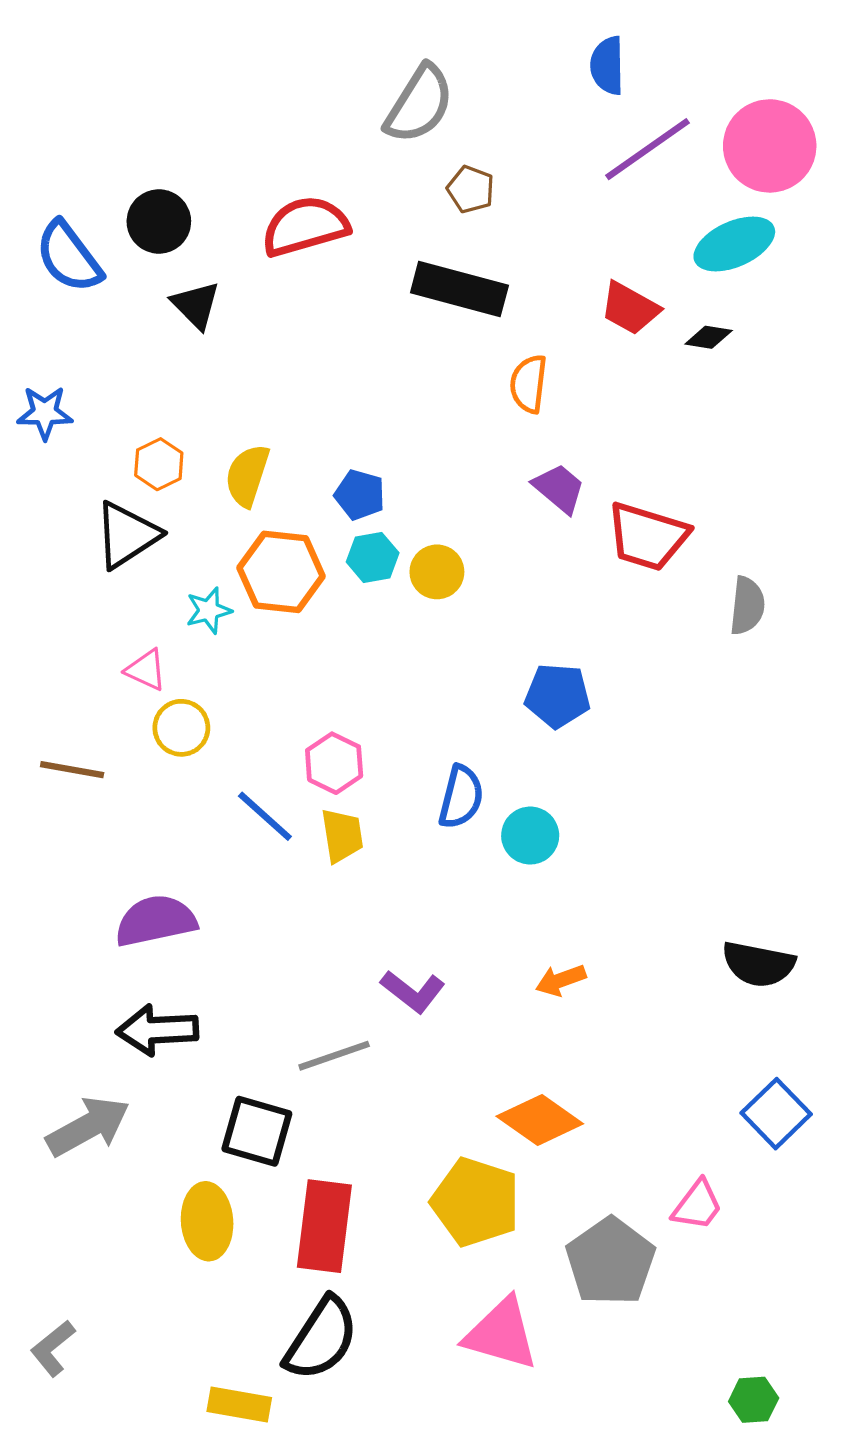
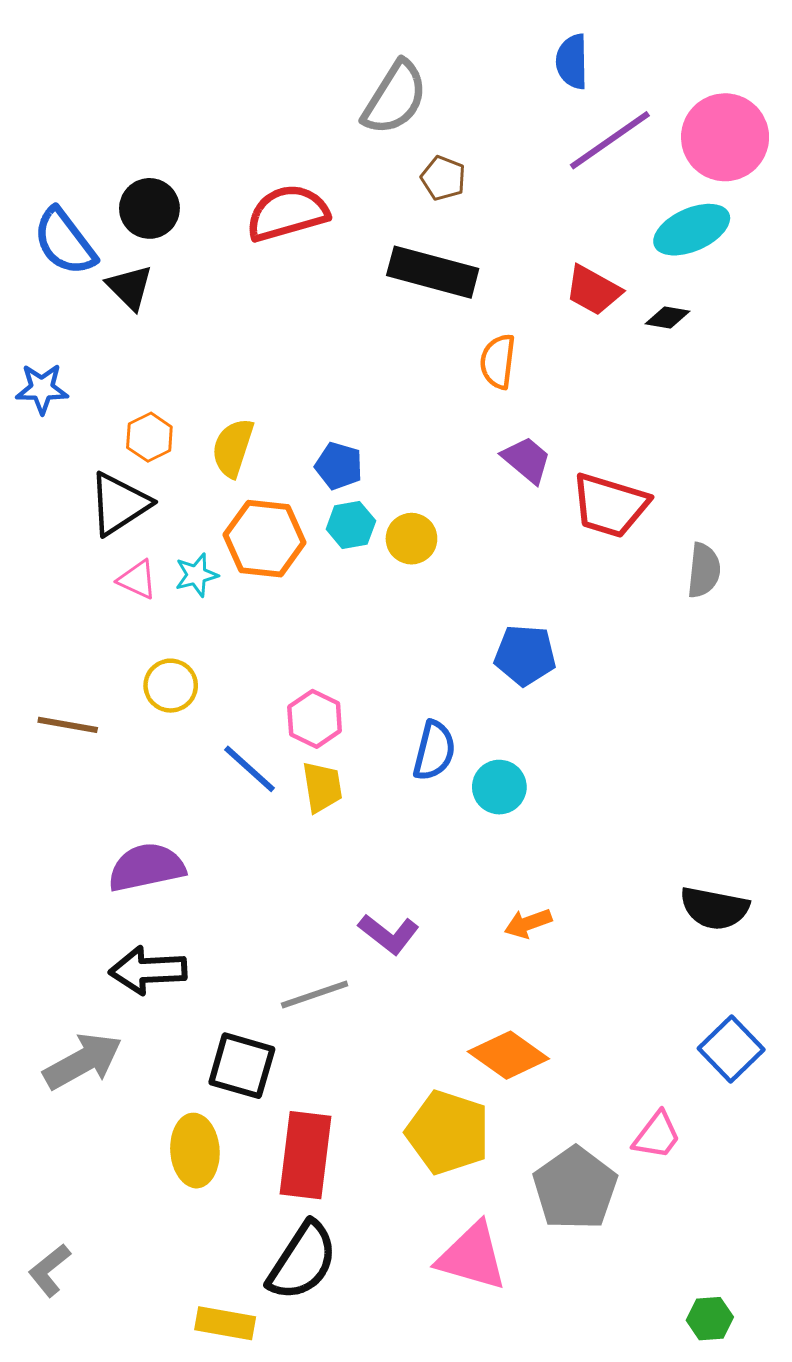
black triangle: (196, 305) -> (130, 287), moved
pink triangle: (146, 670) -> (137, 580), moved

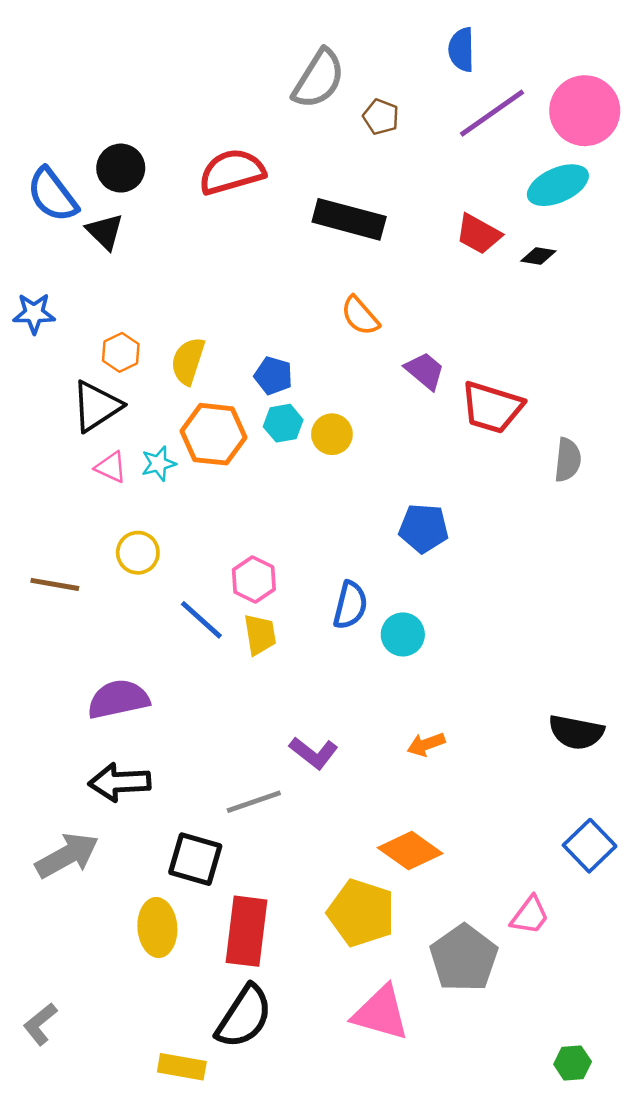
brown pentagon: (443, 178) -> (381, 117), moved
orange semicircle: (498, 361) -> (360, 316), moved, turned -48

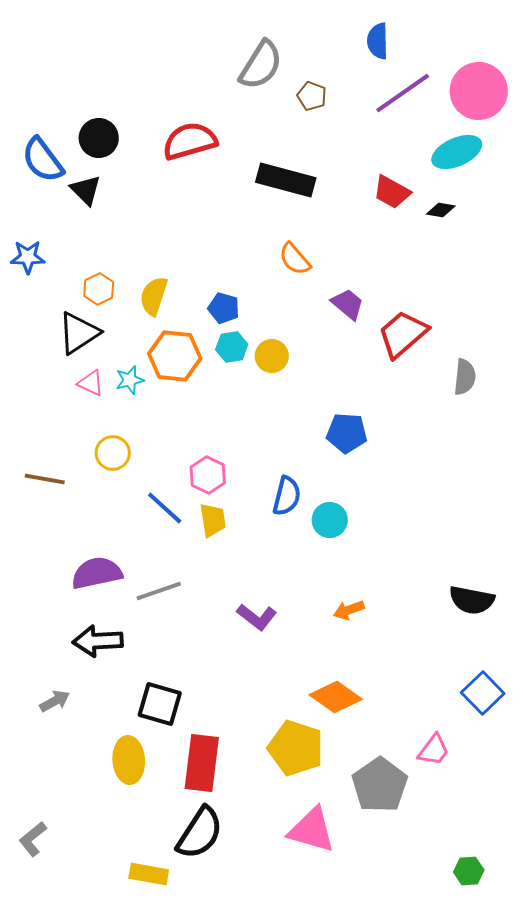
red trapezoid: (492, 407) -> (403, 334), turned 122
gray line: (254, 802) -> (159, 591), moved
gray arrow: (67, 855) -> (55, 701), size x0.6

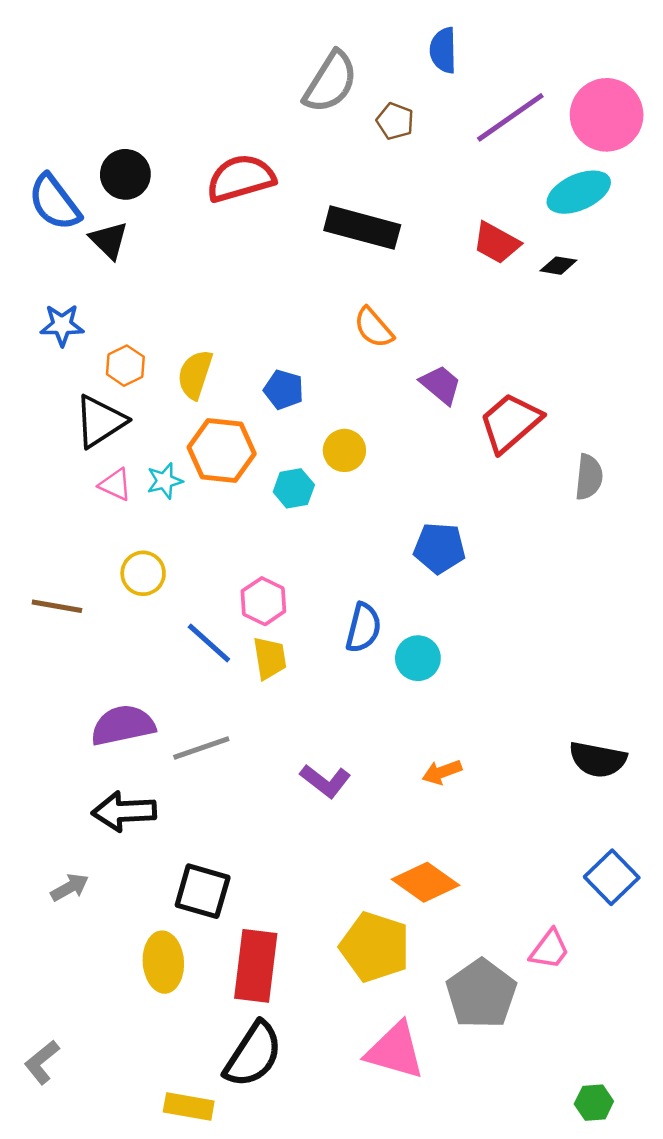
blue semicircle: (378, 41) -> (443, 50), moved
blue star: (28, 257) -> (62, 325), moved
cyan hexagon: (232, 347) -> (294, 488), moved

